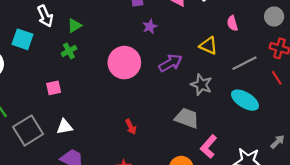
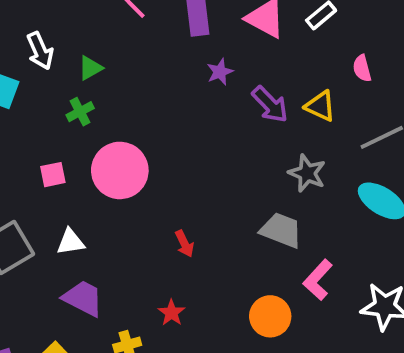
pink circle: (124, 63) -> (120, 170), moved
purple arrow: (170, 63) -> (270, 104), moved, turned 75

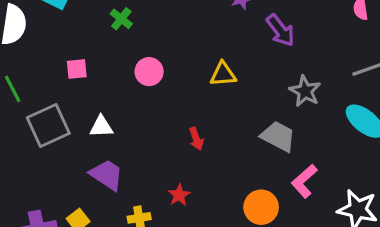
yellow triangle: (320, 106) -> (223, 74), moved, turned -36
green cross: (80, 112) -> (121, 19), turned -30
pink circle: (120, 170) -> (149, 72), size x0.6
pink square: (53, 175) -> (77, 69), moved

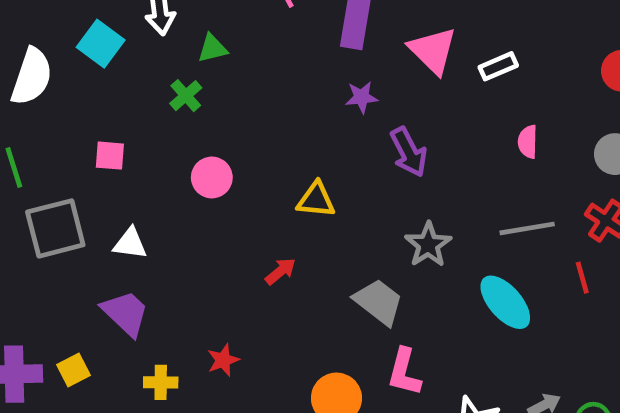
red arrow: (196, 139) -> (280, 271), moved, turned -120
pink L-shape: (304, 181) -> (404, 372), turned -44

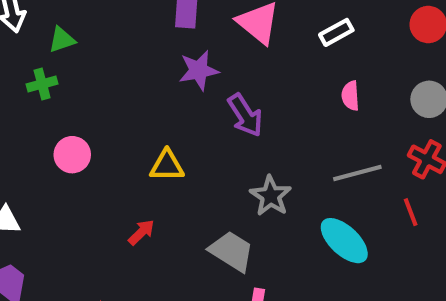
white rectangle: (498, 66) -> (336, 32), moved
green cross: (186, 96) -> (42, 84), turned 32
purple star: (362, 97) -> (199, 70), size x1.4

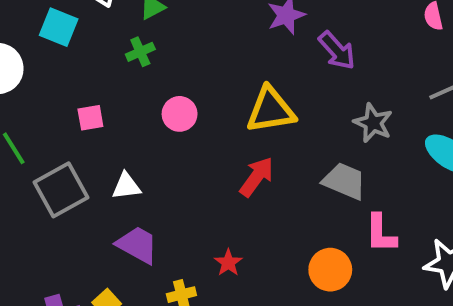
yellow triangle: (167, 166) -> (271, 110), size x1.5
red arrow: (141, 232) -> (257, 177), size x1.5

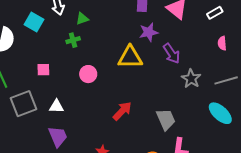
yellow triangle: (271, 110) -> (130, 57), moved
gray star: (373, 123) -> (191, 79), moved
gray trapezoid: (344, 181) -> (166, 119), turned 35
purple trapezoid: (137, 245) -> (58, 136), turned 30

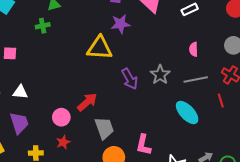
pink semicircle: (222, 43) -> (194, 49), moved
purple arrow: (171, 54) -> (130, 79), moved
pink circle: (88, 74) -> (61, 117), moved
gray trapezoid: (166, 119) -> (104, 128), moved

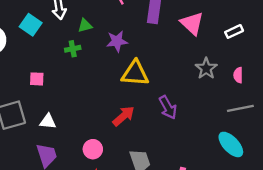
purple star: (120, 24) -> (117, 41), moved
gray star: (160, 75) -> (206, 68), moved
red arrow: (87, 102) -> (124, 116), moved

